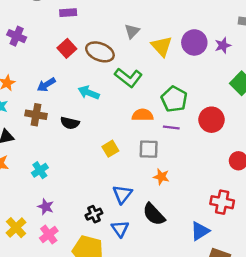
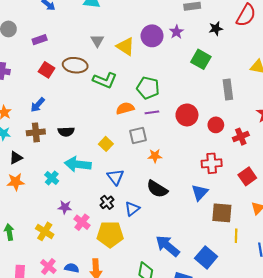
cyan arrow: (89, 93) -> (78, 164), moved, size x1.4
red circle: (212, 120) -> (187, 115), moved
blue triangle: (122, 194) -> (115, 177), moved
blue triangle: (120, 229) -> (132, 209), turned 42
pink cross: (49, 235) -> (82, 222), moved

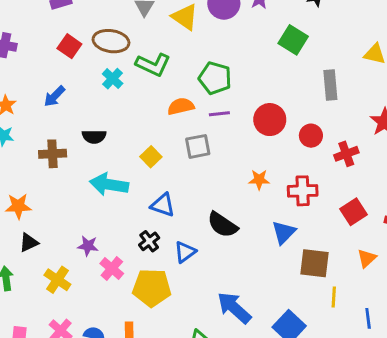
brown cross: (36, 132) -> (53, 154), moved
orange star: (155, 156) -> (259, 180), moved
black triangle: (16, 158) -> (29, 243), moved
blue triangle: (115, 177) -> (163, 205), turned -36
cyan cross: (52, 178) -> (113, 79), moved

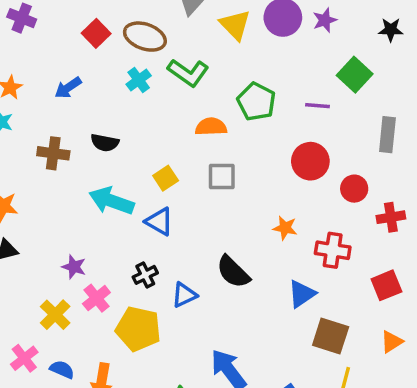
purple line: (219, 114) -> (317, 106), moved
blue triangle: (163, 205) -> (159, 222), moved
yellow cross: (57, 280) -> (55, 315), moved

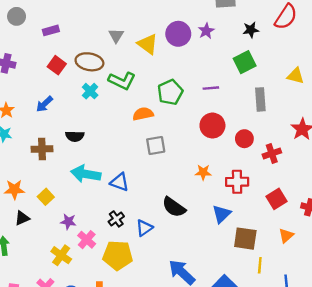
green square: (355, 75) -> (245, 62), moved, turned 30
green pentagon: (256, 102) -> (170, 92), turned 30
yellow square: (166, 178) -> (46, 197), moved

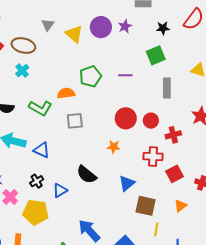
green L-shape: (122, 81) -> (40, 108), moved
red circle: (212, 126) -> (126, 118), moved
red cross: (237, 182) -> (153, 156), moved

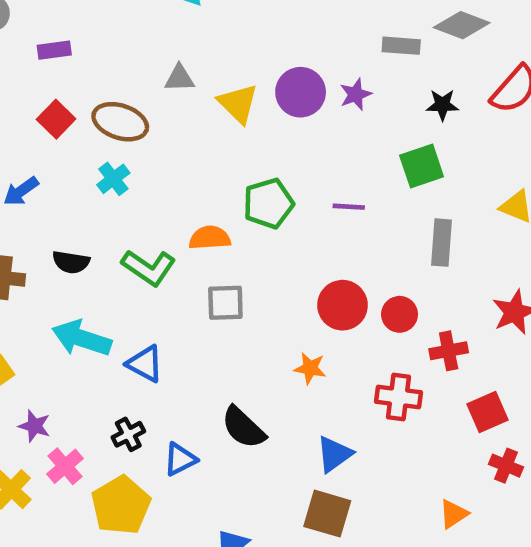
gray triangle: (48, 25) -> (179, 78), turned 48
red square: (175, 174) -> (487, 412), moved
brown square: (146, 206) -> (327, 514), moved
yellow pentagon: (36, 212) -> (121, 505), turned 30

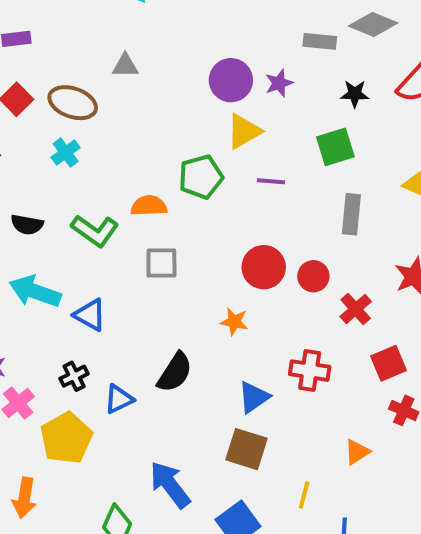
yellow triangle: (238, 103) -> (244, 131), moved, turned 45
red cross: (449, 351) -> (356, 309), turned -32
red cross: (399, 397) -> (310, 371), moved
black semicircle: (243, 427) -> (175, 372), turned -102

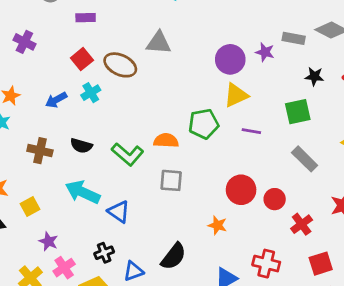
gray triangle: (125, 66) -> (159, 43), size x1.4
purple star: (279, 83) -> (265, 52), moved, turned 30
cyan cross: (66, 153) -> (91, 93), moved
gray rectangle: (351, 214) -> (305, 159), turned -56

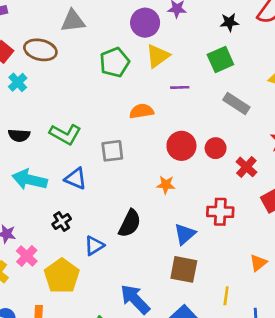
green pentagon: (204, 124) -> (115, 62), moved
orange semicircle: (166, 141) -> (142, 111), moved
blue triangle: (119, 212) -> (76, 179), moved
black cross: (104, 253) -> (62, 221), moved

